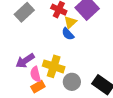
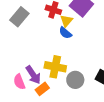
purple arrow: (25, 61) -> (33, 75), moved, turned -84
pink semicircle: (36, 74) -> (19, 82), moved

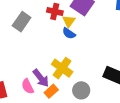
yellow cross: (55, 67) -> (62, 68), turned 30
gray circle: (75, 80) -> (81, 90), moved

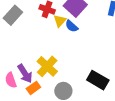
blue semicircle: (69, 33) -> (72, 26), moved

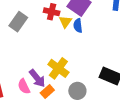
blue semicircle: (72, 26) -> (78, 26), turned 48

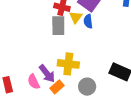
gray rectangle: (18, 22) -> (58, 26), moved, turned -36
yellow cross: (58, 68) -> (68, 64), turned -30

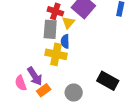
blue semicircle: (88, 21) -> (65, 41), moved
yellow cross: (68, 64) -> (56, 54), moved

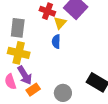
gray rectangle: (50, 29) -> (18, 28), moved
yellow cross: (56, 54) -> (19, 53), moved

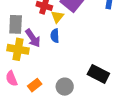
purple arrow: (25, 75) -> (33, 38), moved

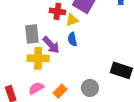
yellow triangle: (57, 17) -> (72, 20), turned 40
pink semicircle: (12, 78) -> (36, 88), turned 91

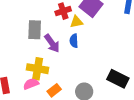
red cross: (57, 11) -> (63, 11), turned -35
yellow cross: (38, 58) -> (38, 69), moved

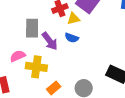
blue semicircle: (74, 41) -> (72, 38), turned -64
pink semicircle: (31, 84) -> (18, 56), moved

